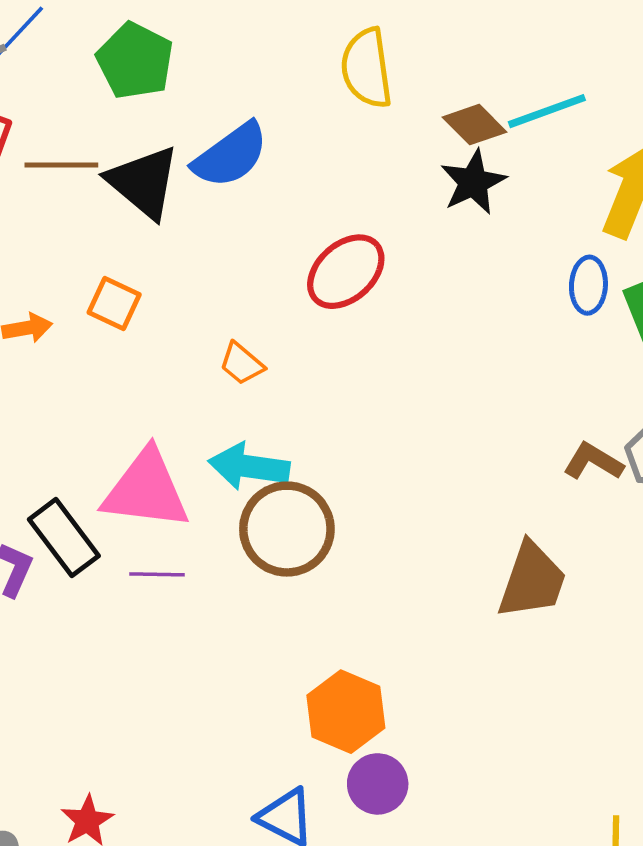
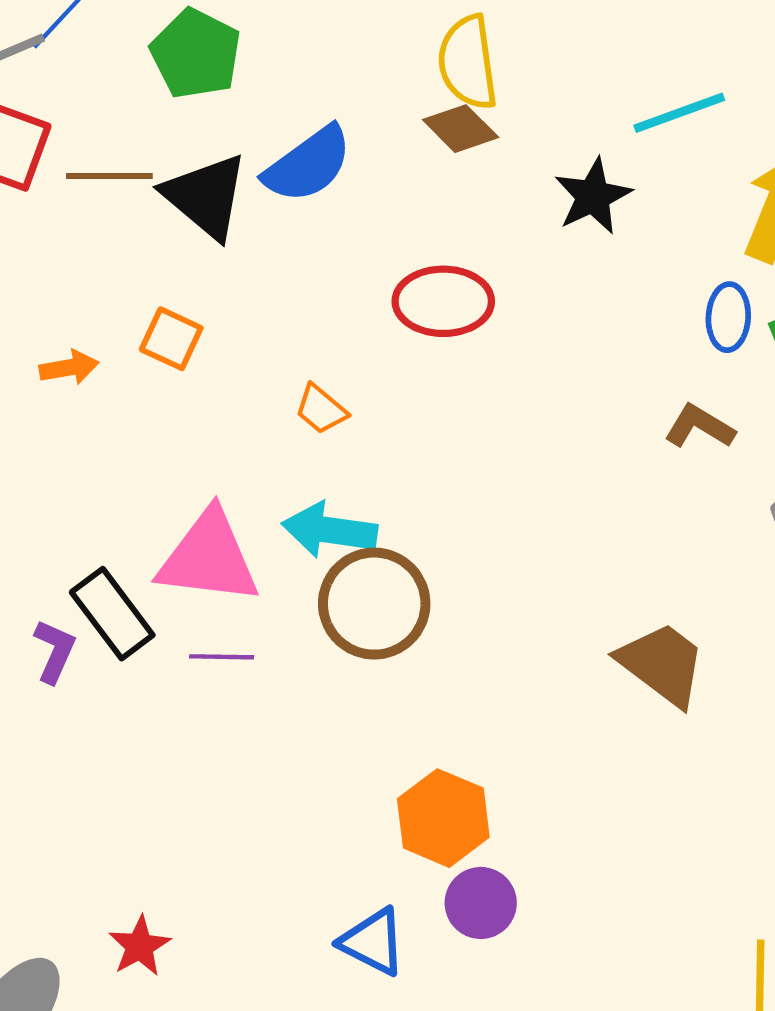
brown diamond: (474, 125) -> (461, 129), moved
red ellipse: (346, 272) -> (443, 301), turned 42
brown L-shape: (593, 462) -> (699, 427), moved
brown trapezoid: (532, 580) -> (662, 664), turned -72

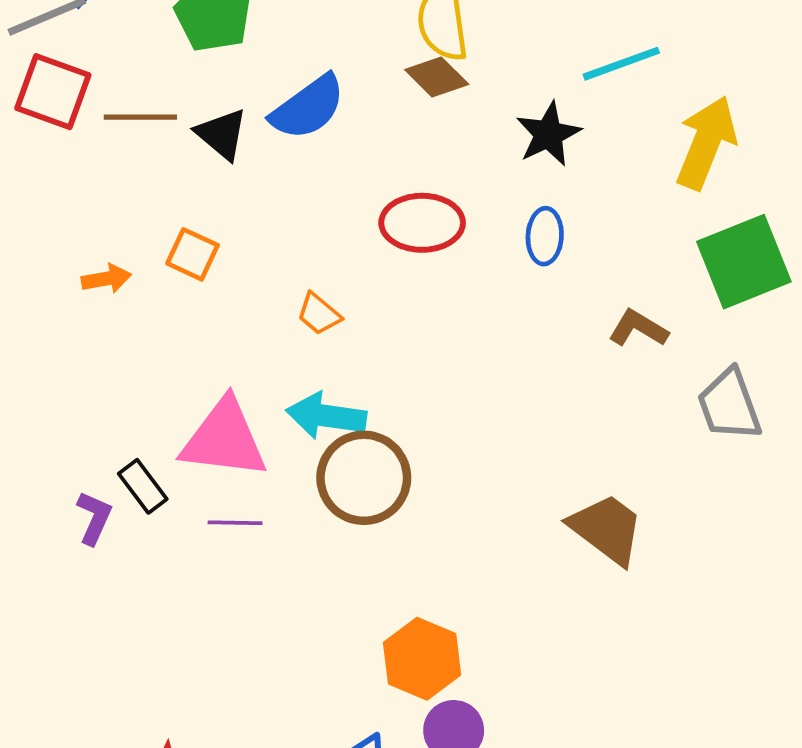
black triangle: (206, 196) -> (222, 134), size x0.7
blue ellipse: (728, 317) -> (545, 236), moved
black rectangle: (112, 614) -> (143, 486), size x0.7

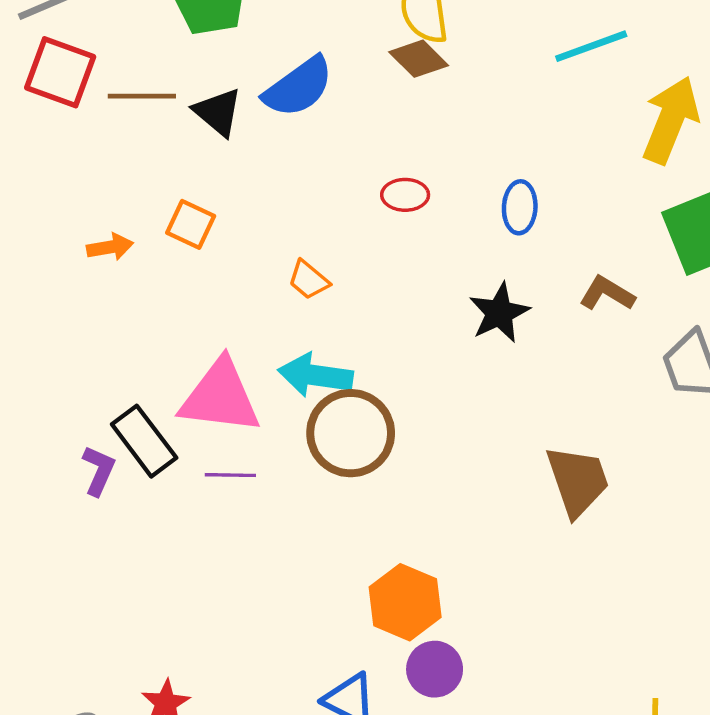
black star: (548, 134) -> (499, 313), moved
red ellipse: (422, 223) -> (405, 195), size x0.6
black rectangle: (143, 486) -> (144, 441), size x1.4
brown trapezoid: (607, 529) -> (578, 481), turned 34

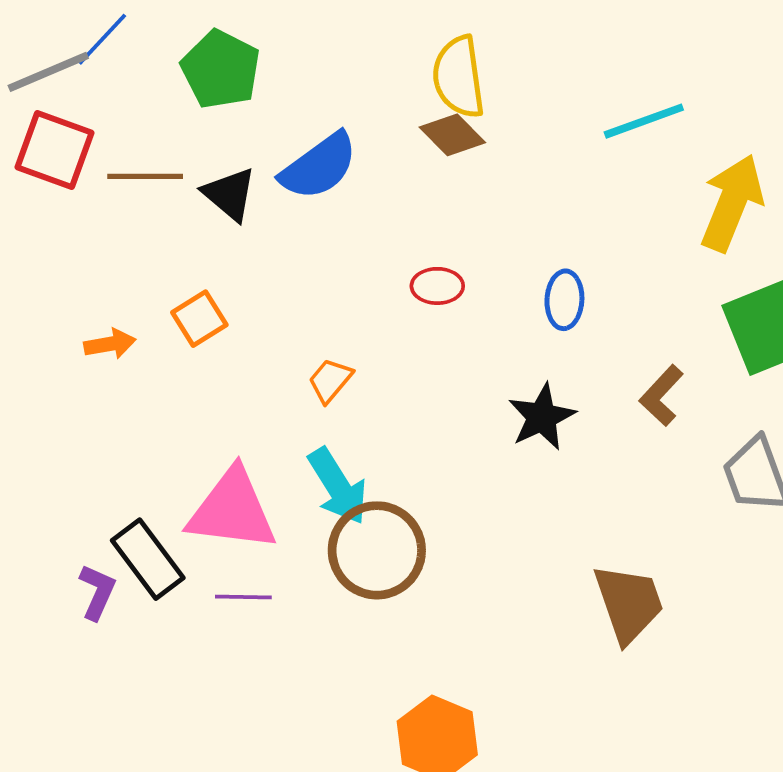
orange square: (191, 224) -> (199, 319), turned 33
orange trapezoid: (309, 280) -> (330, 380), turned 90
brown L-shape: (607, 294) -> (661, 396), turned -78
cyan arrow: (315, 375) -> (338, 486), turned -130

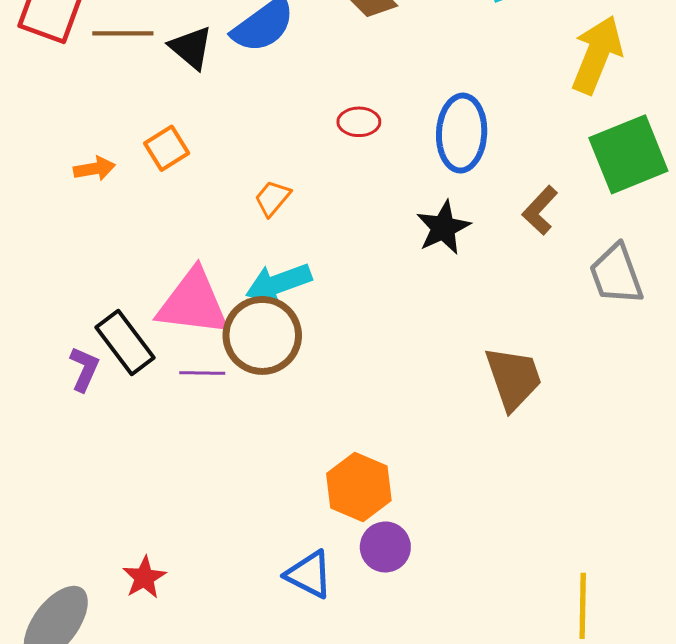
blue ellipse: (564, 300) -> (462, 133), size x1.6
cyan arrow: (338, 486) -> (279, 284), turned 102
brown circle: (377, 550) -> (262, 335), moved

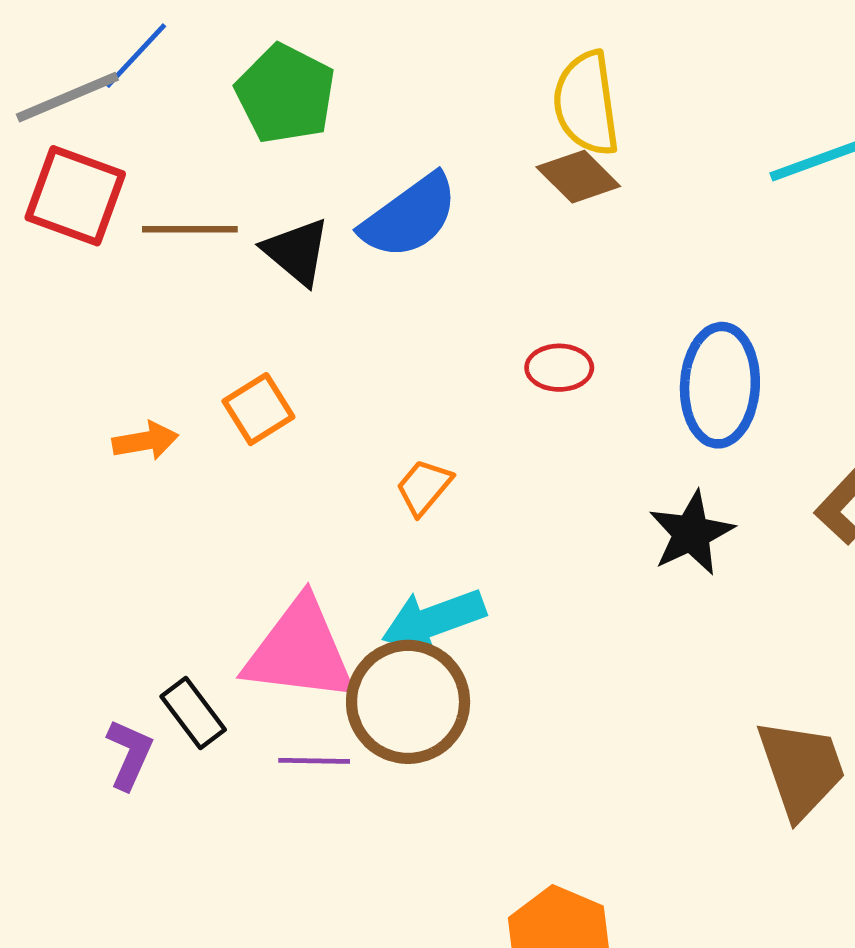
black rectangle: (125, 343) -> (193, 713), size x0.7

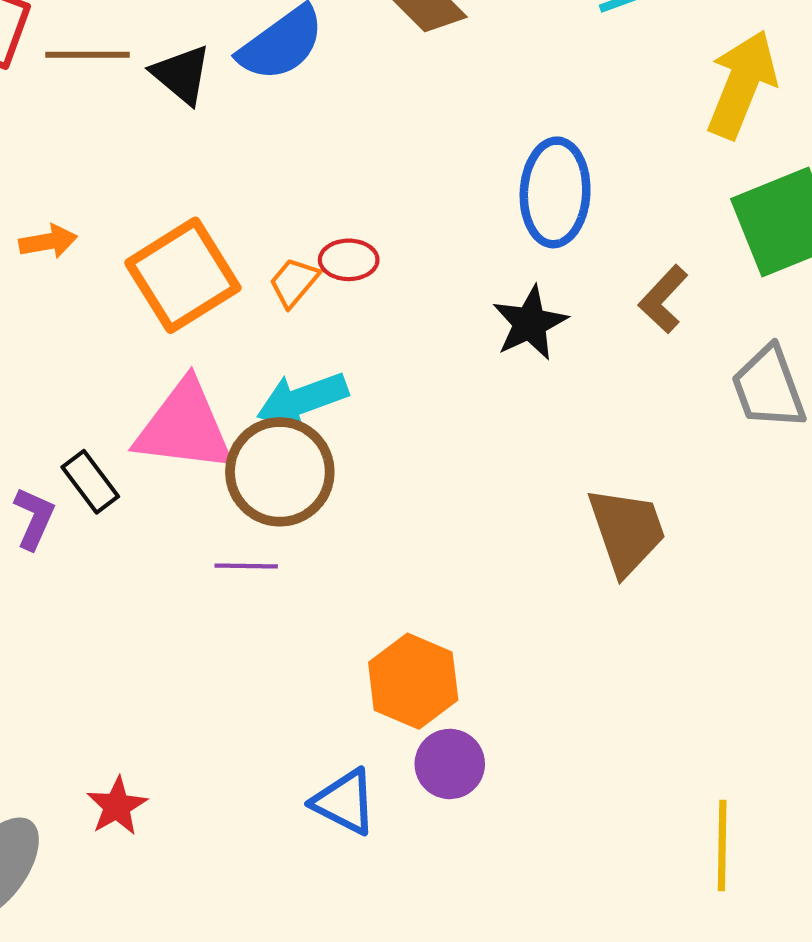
red ellipse: (559, 368) -> (349, 260), moved
orange square: (258, 409) -> (183, 275), moved, size x1.8
purple line: (314, 761) -> (246, 566), moved

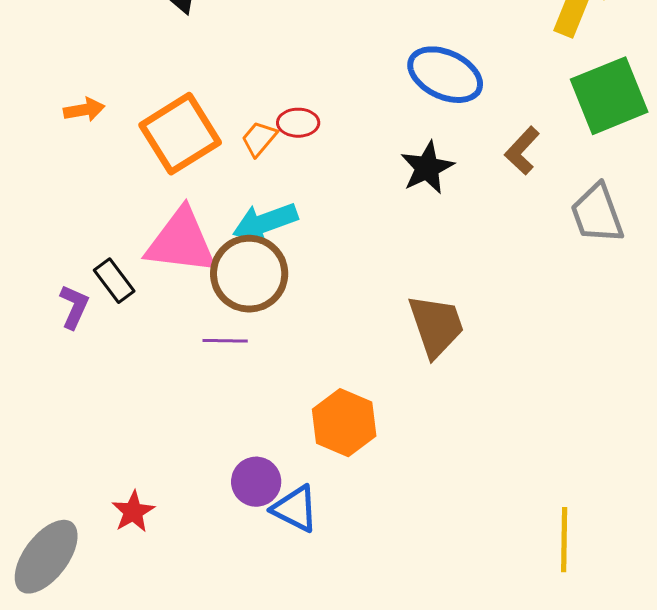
blue ellipse: (555, 192) -> (445, 75), turned -68
brown trapezoid: (627, 531) -> (436, 326), moved
purple circle: (450, 764) -> (256, 482), moved

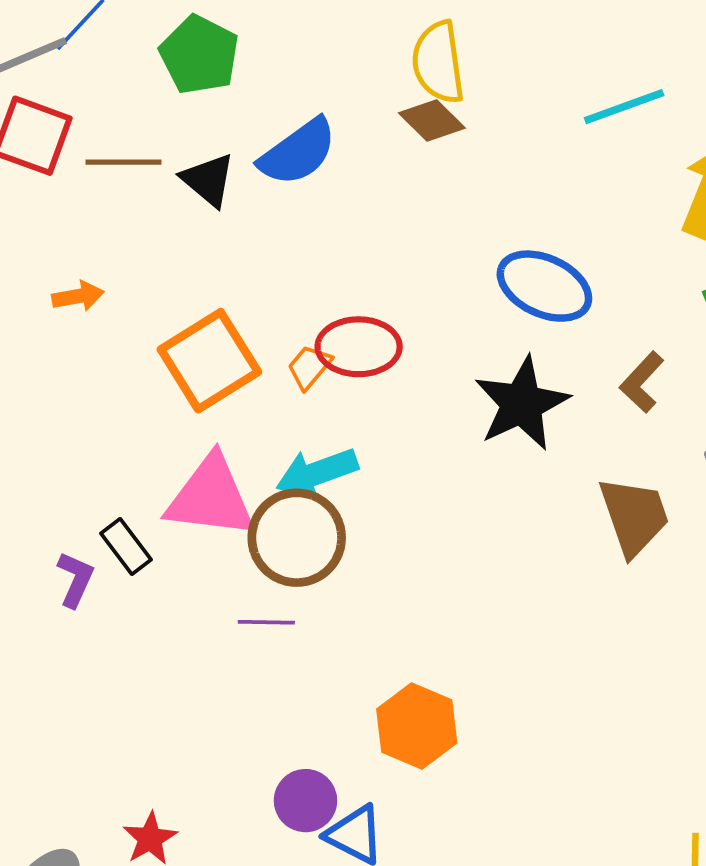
orange arrow: (84, 110) -> (78, 296), moved
red ellipse: (298, 123) -> (359, 347), size x1.6
black star: (427, 168) -> (522, 404), size x1.4
brown trapezoid: (436, 326) -> (634, 516), moved

